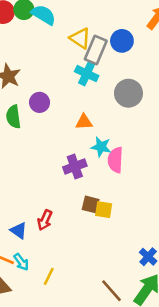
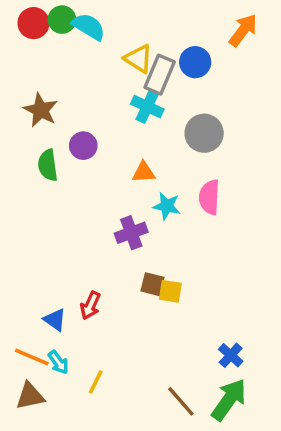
pink semicircle: (115, 160) -> (209, 197), moved

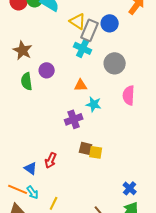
pink semicircle: (209, 197) -> (129, 95), moved

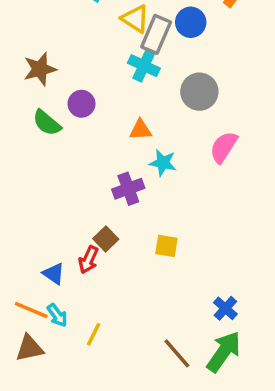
brown star: (23, 50) -> (40, 69), turned 30
green semicircle: (27, 81) -> (47, 123), turned -42
pink semicircle: (129, 95) -> (224, 147), turned 30
brown square: (86, 148) -> (106, 239), moved, turned 32

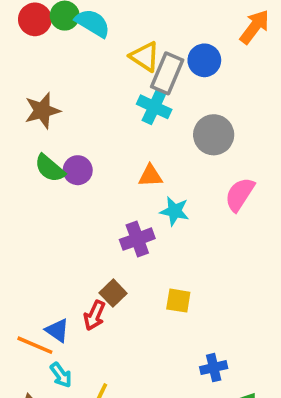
purple circle: (81, 104) -> (78, 170), moved
blue cross: (225, 308) -> (214, 368), moved, turned 35
orange line: (31, 310) -> (35, 345), moved

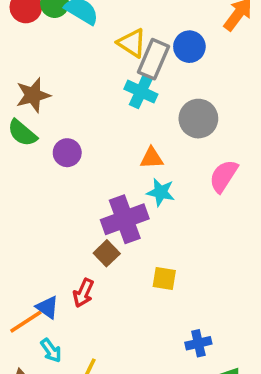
green semicircle: (50, 168) -> (22, 133), moved
orange triangle: (150, 176) -> (152, 158), moved
purple cross: (137, 239) -> (125, 219), size x1.4
brown square: (113, 293) -> (107, 253), moved
orange line: (35, 345) -> (26, 322), turned -56

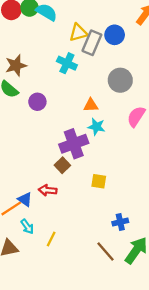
yellow triangle: (132, 43) -> (78, 33), turned -48
cyan cross: (141, 92) -> (67, 63), moved
red arrow: (83, 293) -> (48, 190), turned 72

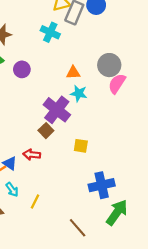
gray circle: (120, 80) -> (109, 65), moved
purple cross: (74, 144) -> (57, 110), turned -32
blue cross: (120, 222) -> (102, 185), size x1.6
brown line: (106, 252) -> (78, 228), moved

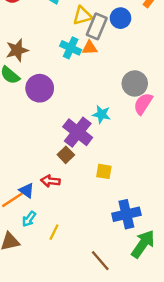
purple circle: (22, 69) -> (40, 88), size x1.5
orange triangle: (73, 73) -> (90, 48), moved
cyan arrow: (12, 190) -> (29, 219), turned 72

